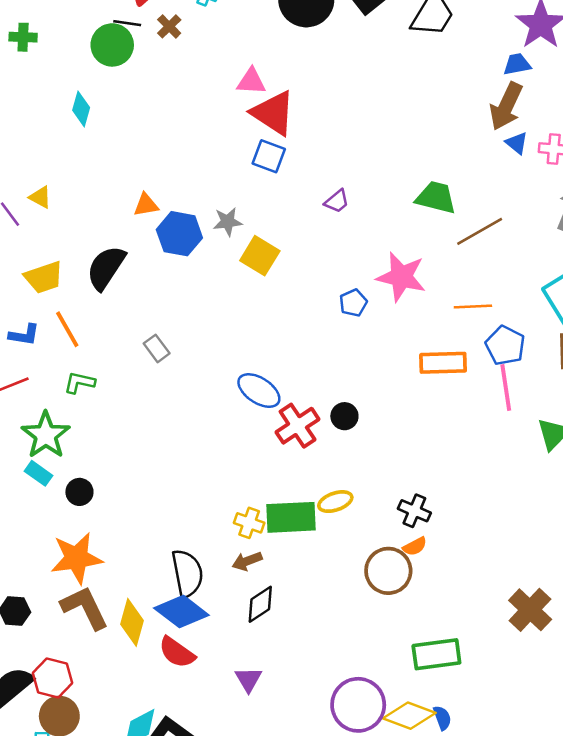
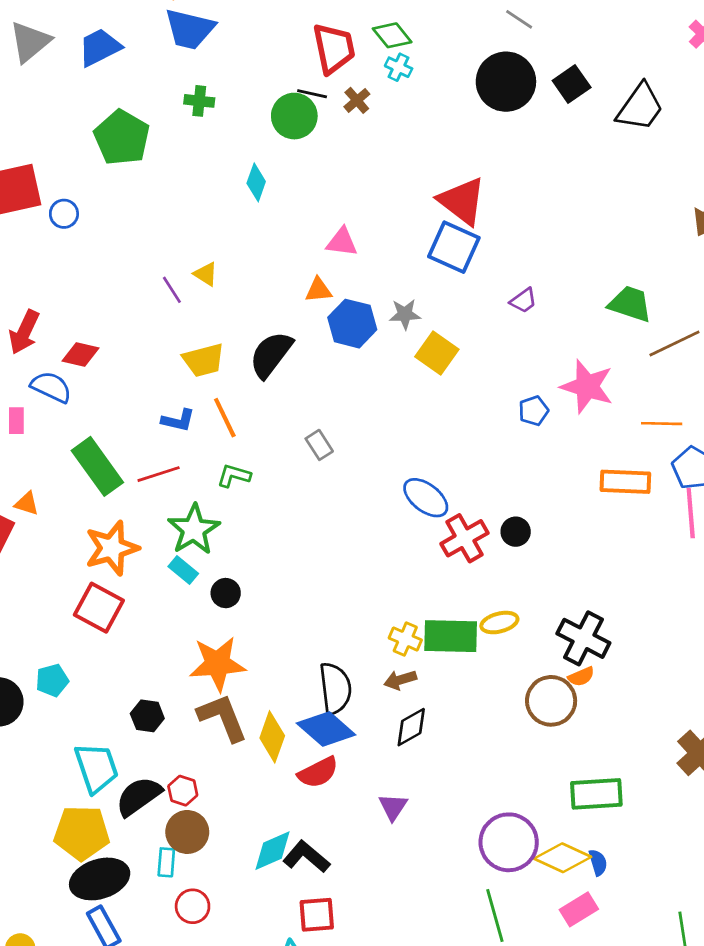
pink triangle: (251, 81) -> (342, 242), moved
blue square: (269, 156) -> (454, 247), size x1.4
black cross: (414, 511) -> (583, 638), size x1.5
red semicircle: (177, 652) -> (318, 772), turned -66
red hexagon: (52, 678) -> (183, 791), size x0.7

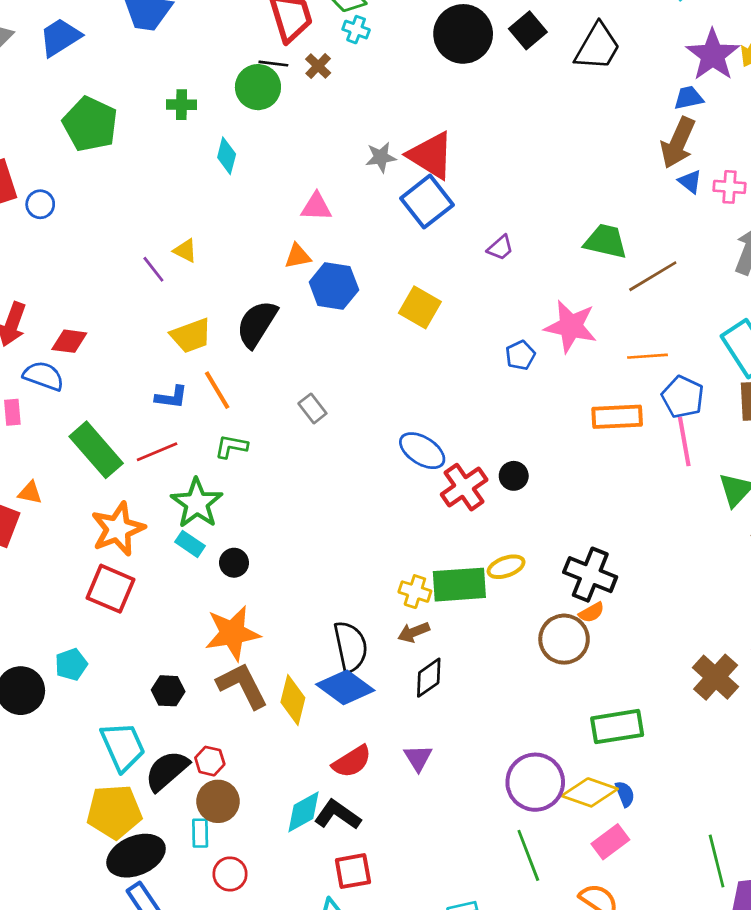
green cross: (199, 101) -> (181, 105), moved
blue square: (454, 247) -> (427, 202), turned 33
gray star: (405, 314) -> (381, 157), moved
red semicircle: (318, 772) -> (352, 762), moved

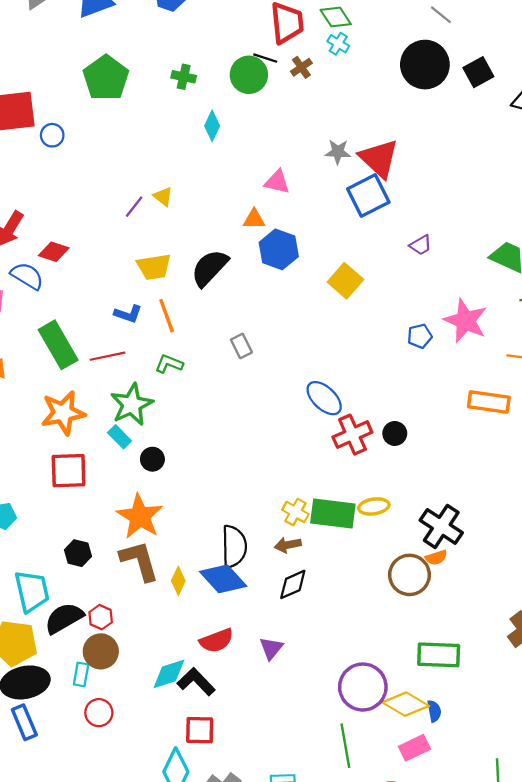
purple line: (153, 269) -> (134, 207), turned 65
red square: (110, 589) -> (69, 471), moved, turned -36
orange star: (232, 633) -> (140, 516), turned 30
yellow diamond: (293, 700) -> (178, 581), size x0.7

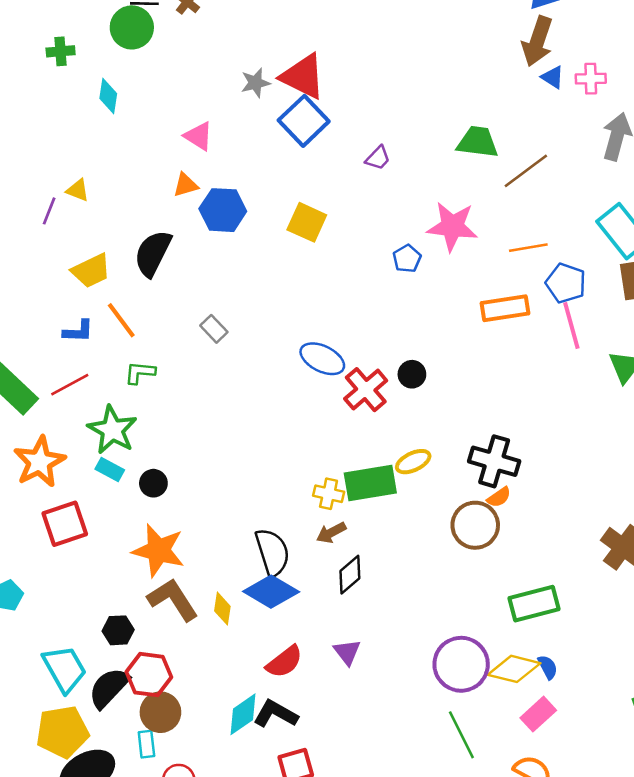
pink triangle: (277, 182) -> (199, 136), turned 36
black hexagon: (78, 553) -> (118, 630), moved
red hexagon: (101, 617) -> (149, 675), size x1.6

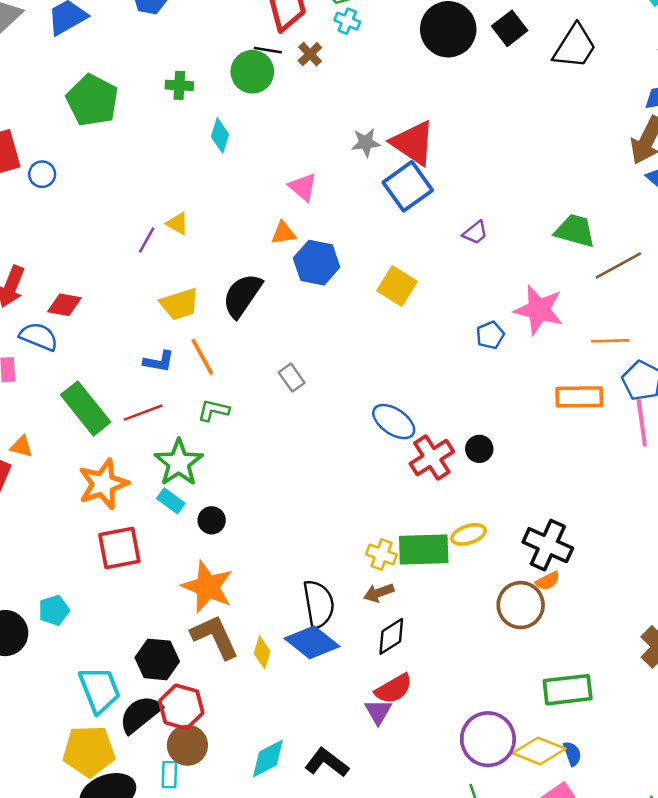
black hexagon: (118, 630) -> (157, 659), size x1.4
red semicircle: (284, 662) -> (394, 689), moved
black L-shape: (276, 714) -> (327, 763), moved

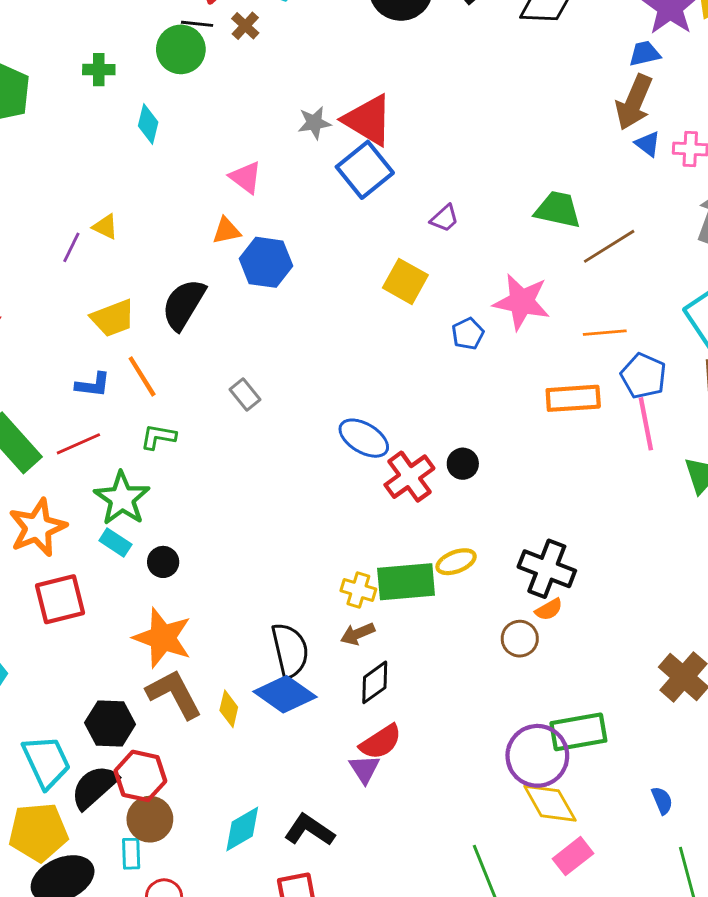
yellow square: (397, 286) -> (405, 281), moved
brown circle: (521, 605) -> (520, 639), size x0.7
purple circle: (488, 739) -> (537, 756), moved
yellow diamond: (539, 751) -> (550, 803), turned 42
blue semicircle: (572, 754) -> (662, 801), moved

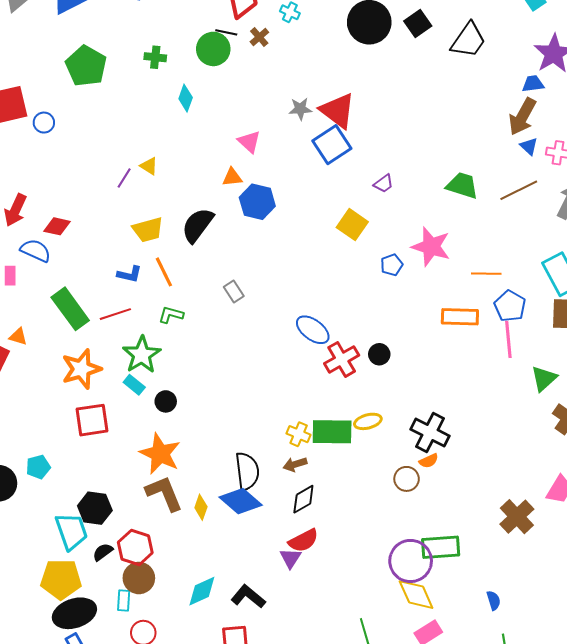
brown line: (609, 246) -> (519, 190), moved
black hexagon: (110, 724) -> (95, 508), moved
black semicircle: (94, 787) -> (103, 552), size x0.6

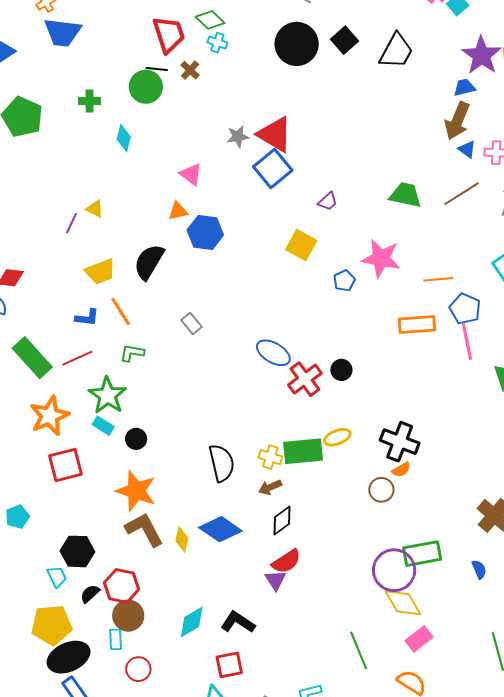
black semicircle: (247, 471) -> (222, 463), moved
cyan trapezoid: (71, 531) -> (57, 577), size x0.6
blue semicircle: (494, 600) -> (479, 569), moved

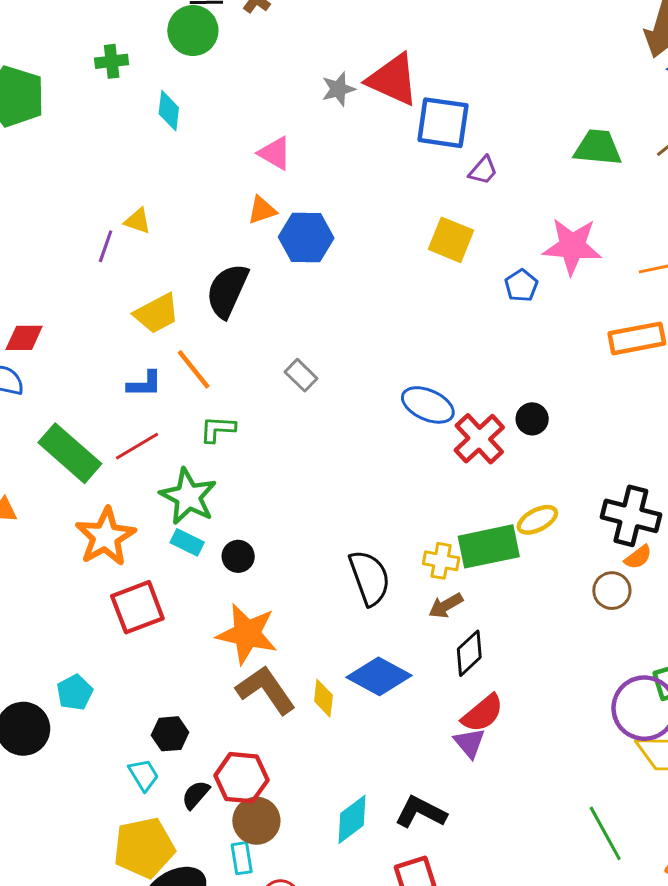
blue square: (273, 169) -> (443, 123), moved, turned -36
black hexagon: (77, 551) -> (170, 734), size x0.7

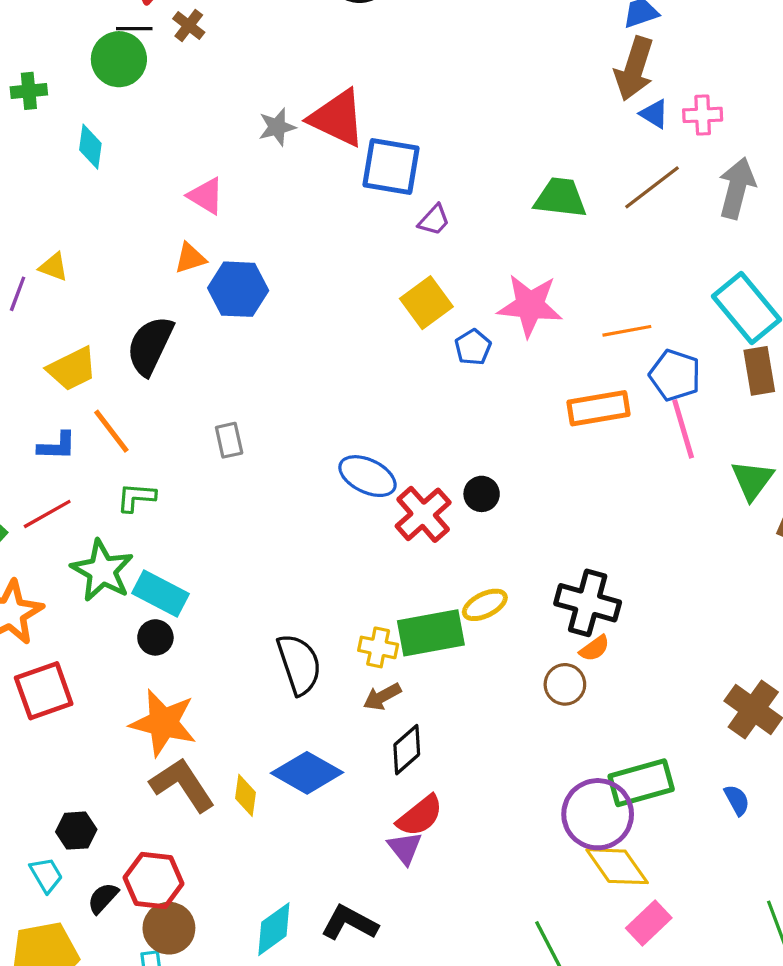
yellow square: (451, 240) -> (426, 303), moved, turned 30
gray rectangle: (301, 375) -> (229, 440), turned 32
cyan rectangle: (187, 542) -> (161, 593), moved, size x1.5

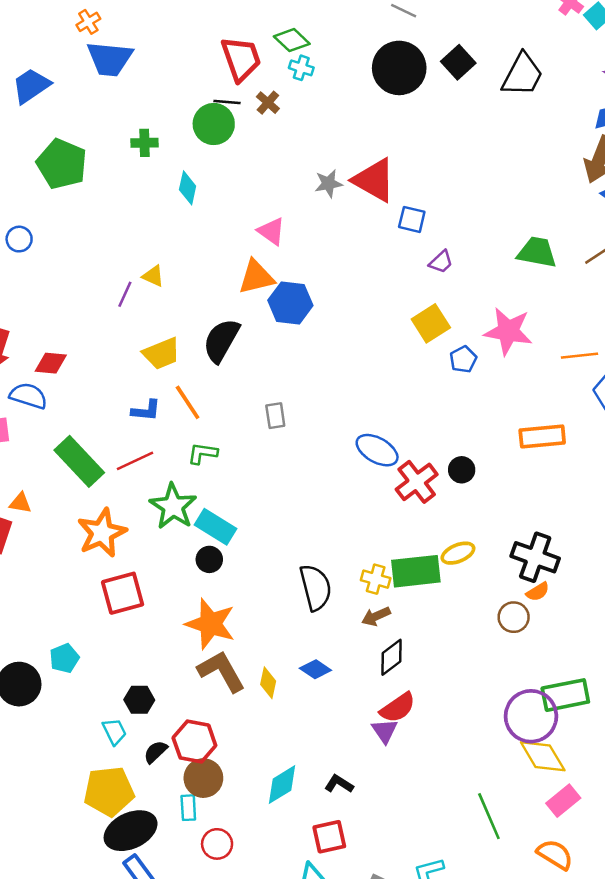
blue square: (391, 167) -> (412, 219), size x0.6
orange triangle: (190, 258) -> (256, 277), size x1.5
orange rectangle: (598, 408) -> (542, 436), moved
blue diamond: (307, 773) -> (315, 669), size x0.6
black L-shape: (349, 923) -> (339, 784), size x0.7

